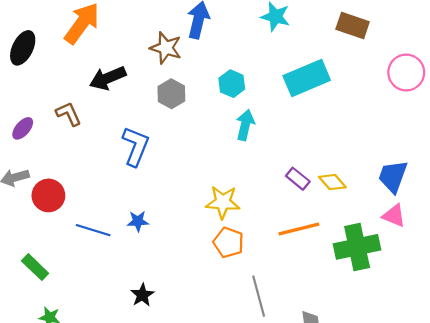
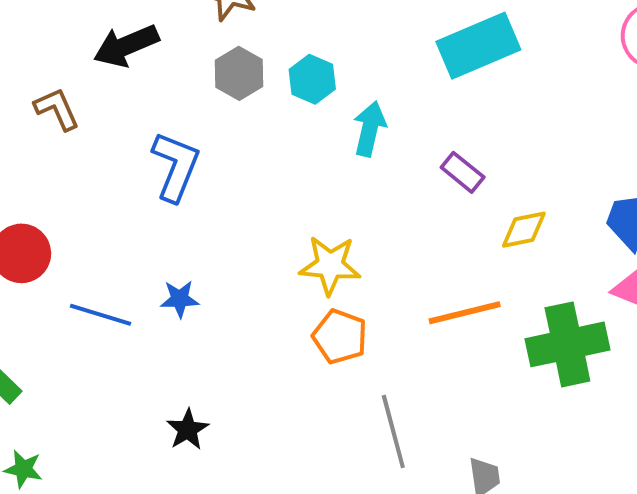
cyan hexagon: (232, 84) -> (312, 79), moved
purple rectangle: (298, 179) -> (463, 172), moved
yellow diamond: (332, 182) -> (524, 230), turned -60

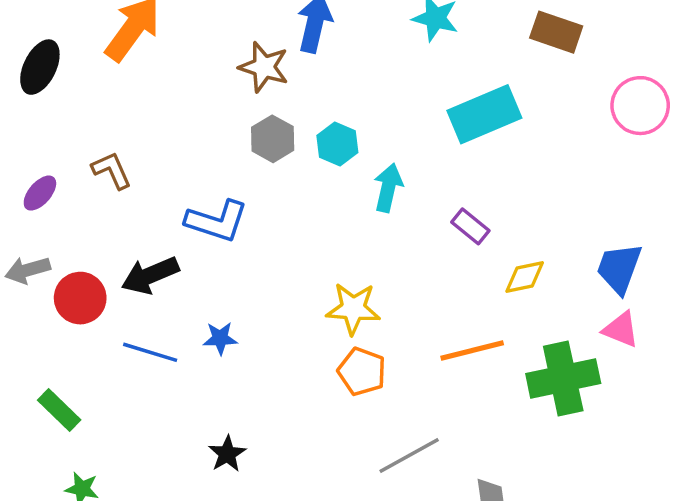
black arrow: (126, 46) -> (150, 275), moved
blue L-shape: (176, 166) -> (217, 221), turned 86
gray line: (393, 431) -> (409, 456), turned 76

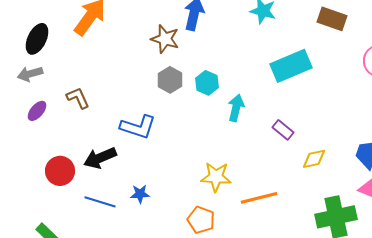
gray arrow: (28, 270) -> (30, 74), moved
orange line: (472, 351) -> (259, 198), moved
orange pentagon: (362, 372) -> (201, 220), moved

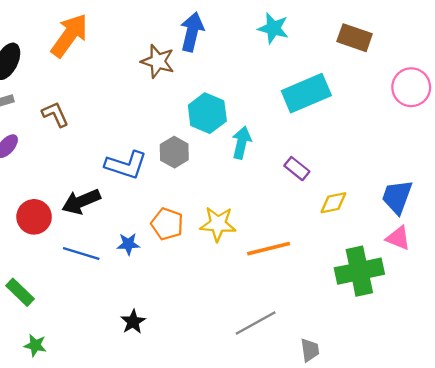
gray hexagon: (170, 80) -> (174, 152), moved
cyan hexagon: (207, 83) -> (207, 113), size x1.4
brown L-shape: (78, 98) -> (55, 114), moved
orange pentagon: (201, 220) -> (167, 224), moved

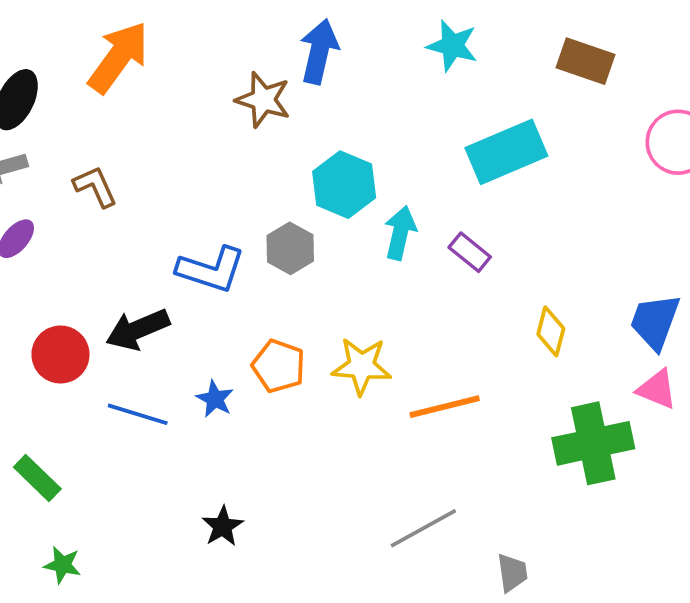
purple rectangle: (297, 169) -> (470, 252), moved
yellow diamond: (333, 203) -> (551, 331), turned -64
blue star: (128, 244) -> (215, 399), turned 30

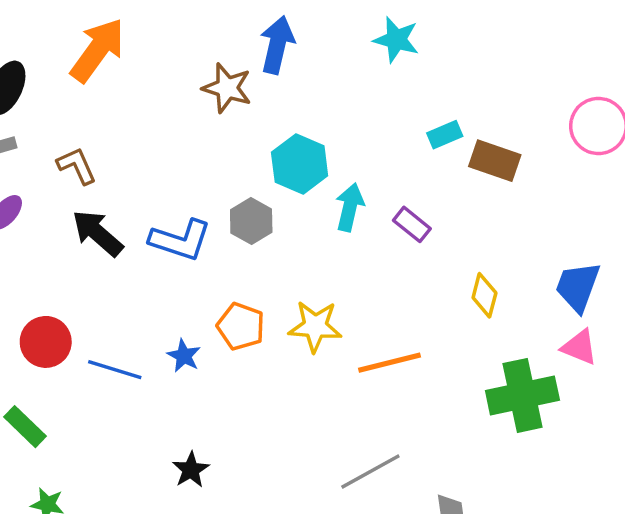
brown rectangle: (586, 61) -> (495, 161), moved
cyan rectangle: (506, 152) -> (445, 135), size x0.5
black arrow: (138, 329) -> (97, 233), moved, turned 64
red circle: (60, 355) -> (46, 342), moved

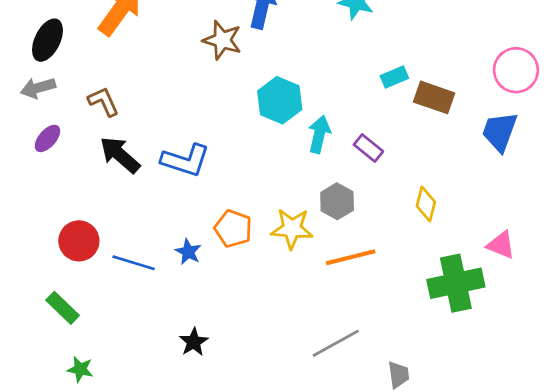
gray hexagon: (251, 221) -> (337, 201), moved
blue trapezoid: (578, 287) -> (500, 132), moved

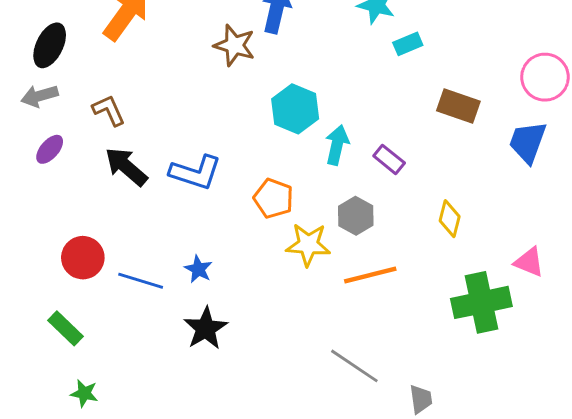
cyan rectangle: (394, 77) -> (408, 44), moved
orange pentagon: (233, 229) -> (273, 198), moved
black star: (194, 342) -> (206, 328), moved, size x1.4
gray line: (336, 343) -> (354, 366), turned 63

